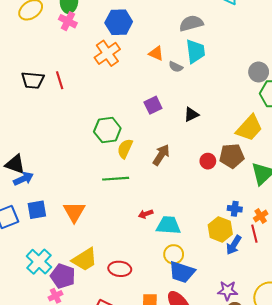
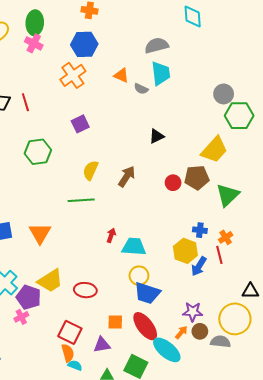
purple square: (153, 105) -> (80, 124), moved
green hexagon: (107, 130) -> (38, 152), moved
red arrow: (146, 214) -> (111, 235), turned 128

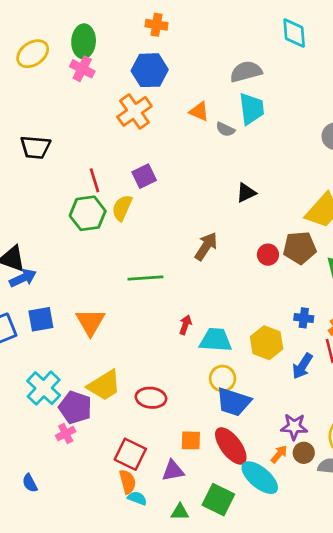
red line: (25, 102) -> (95, 180), moved
yellow semicircle: (90, 170) -> (122, 208), moved
yellow hexagon: (185, 251) -> (267, 343), moved

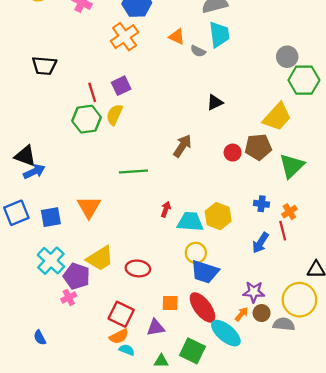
purple square: (144, 176) -> (121, 86), moved
blue square: (41, 319) -> (51, 217), moved
yellow hexagon: (267, 343) -> (218, 216), moved
orange semicircle: (128, 482) -> (119, 336), turned 78

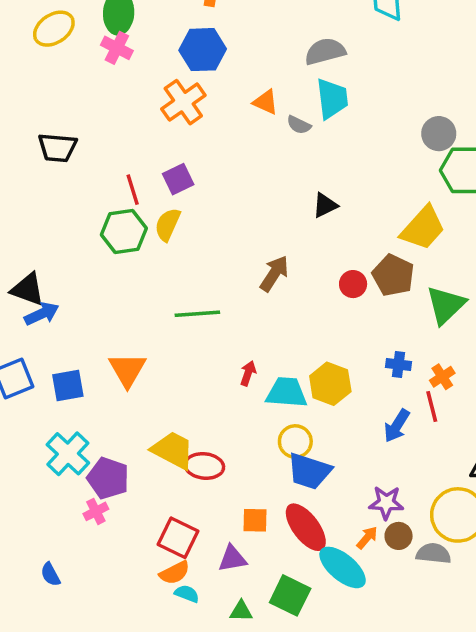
brown pentagon: (258, 147) -> (393, 275), turned 30
yellow trapezoid: (100, 258) -> (173, 450), moved, turned -120

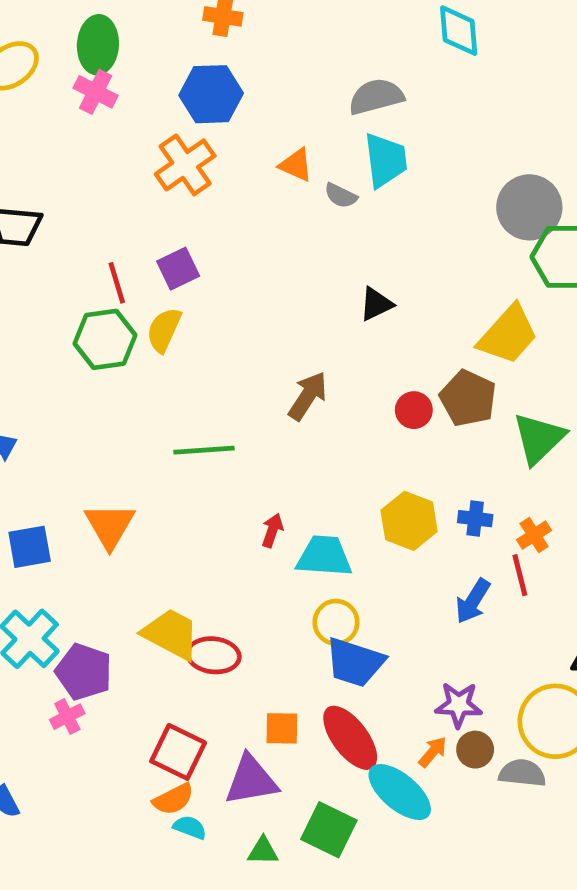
gray circle: (439, 134) -> (529, 207), size x1.4
yellow hexagon: (330, 384) -> (409, 521), moved
purple triangle: (232, 559) -> (251, 780), size x1.4

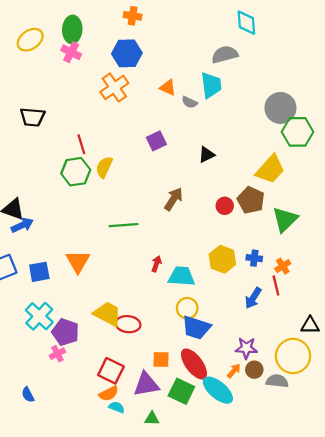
gray semicircle: (376, 97) -> (225, 54), moved
purple square: (178, 269) -> (156, 141), moved
green square: (329, 830) -> (181, 391), moved

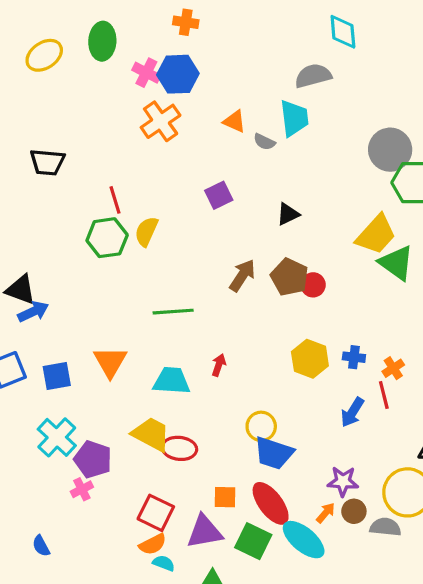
pink cross: (71, 52) -> (146, 73), moved
brown pentagon: (251, 200) -> (289, 277), moved
green triangle: (285, 219) -> (396, 263), moved, turned -40
cyan trapezoid: (181, 276) -> (172, 381), moved

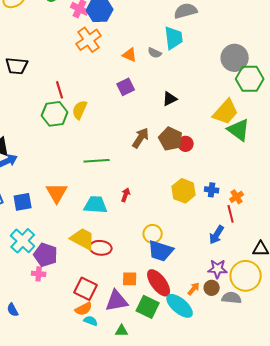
orange triangle: (234, 121) -> (130, 55), moved
blue arrow: (352, 412) -> (217, 235), moved
purple star: (343, 481) -> (218, 269), moved
pink cross: (82, 489) -> (39, 274), turned 32

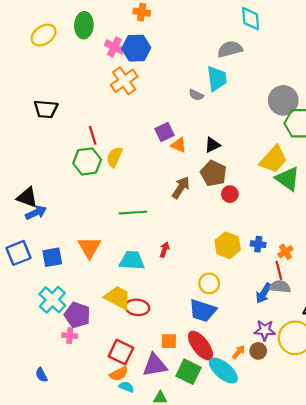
orange triangle: (130, 55) -> (179, 145), moved
brown pentagon: (171, 139) -> (214, 173), moved
yellow circle: (153, 234) -> (209, 283), moved
gray semicircle: (232, 298) -> (280, 287), moved

